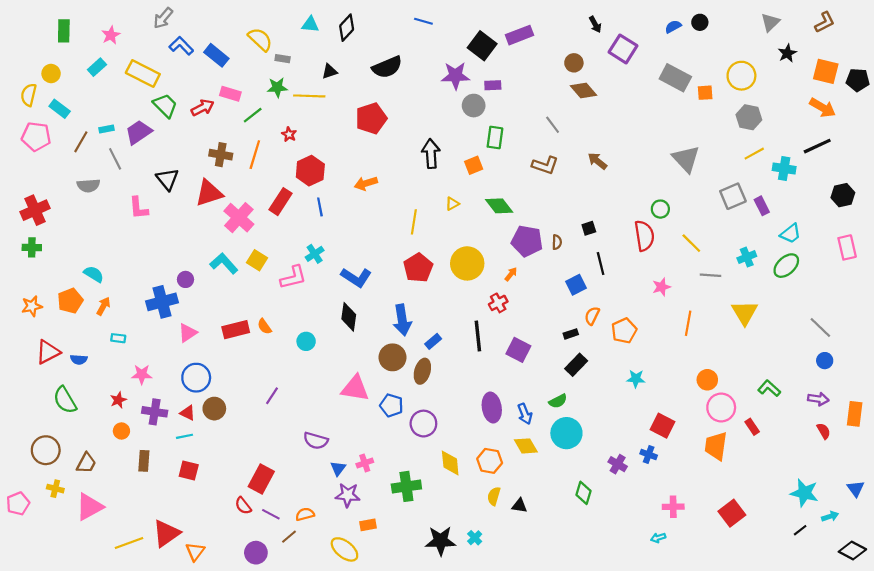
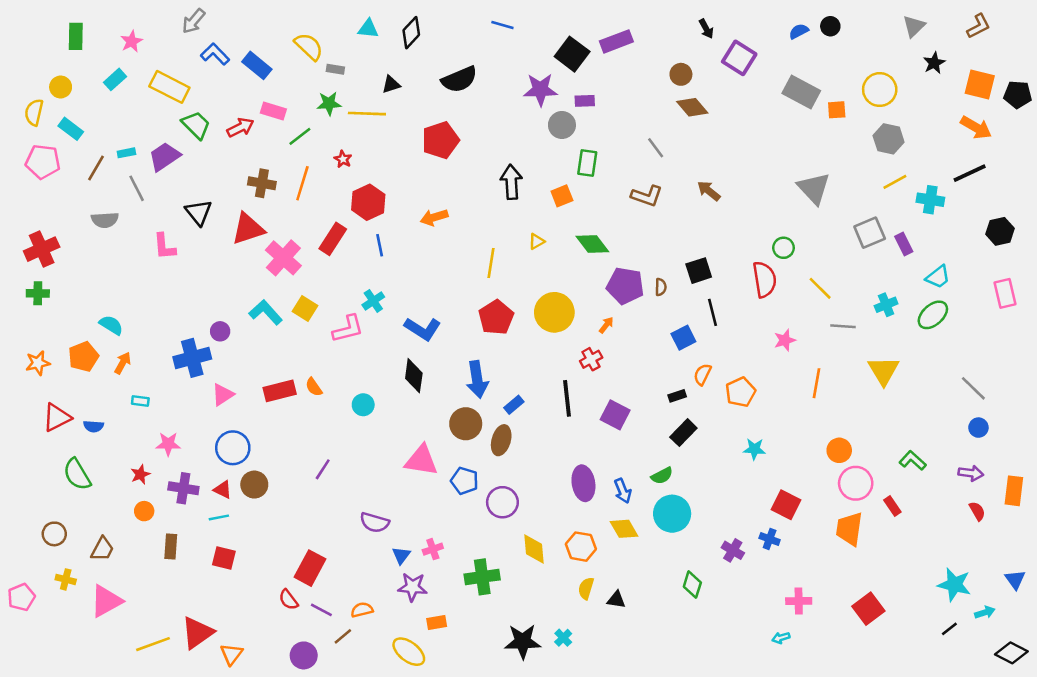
black square: (589, 228) -> (699, 271), size x1.5
brown circle: (46, 450) -> (54, 534), size x0.7

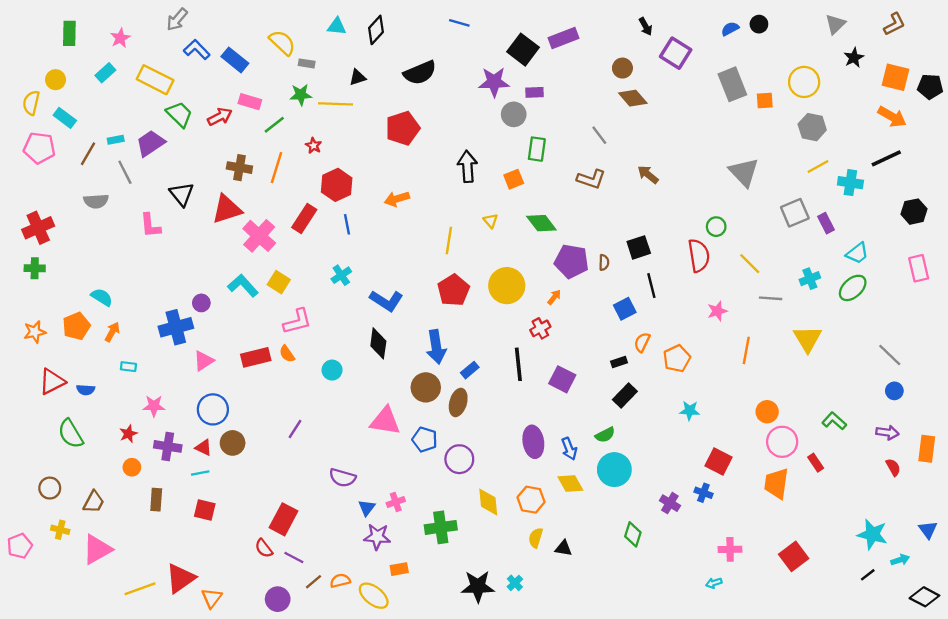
gray rectangle: (801, 92) -> (732, 84), turned 40
yellow triangle: (537, 241) -> (491, 221), turned -42
pink L-shape: (348, 329) -> (297, 321), moved
orange semicircle: (362, 610) -> (340, 581), moved

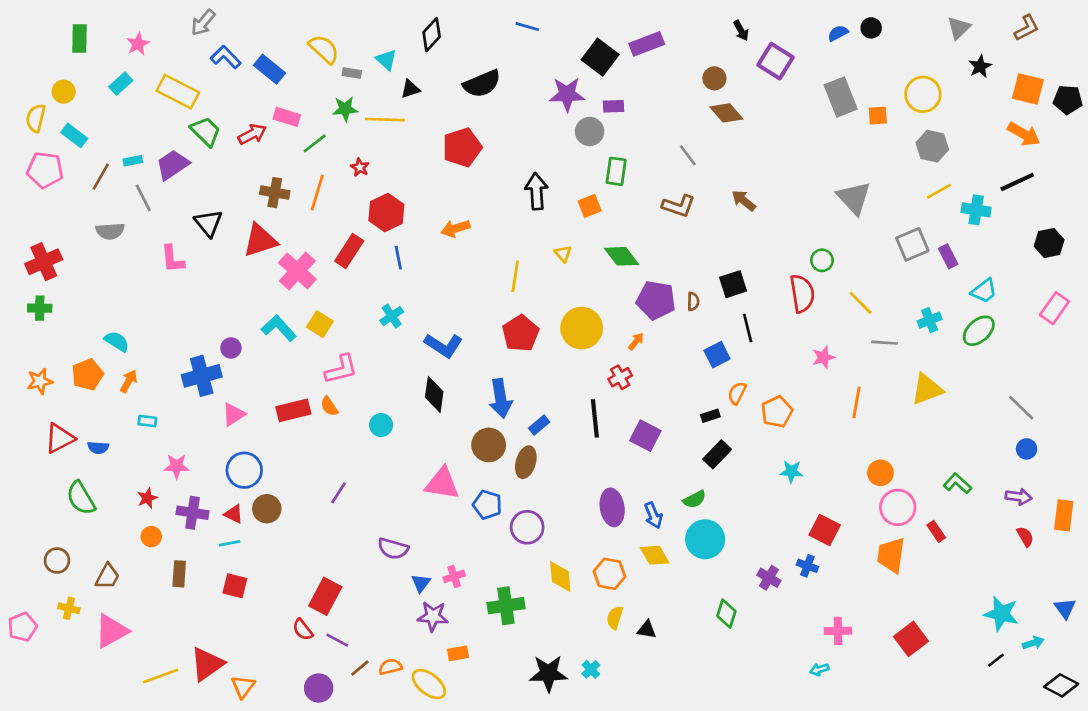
cyan triangle: (337, 26) -> (386, 60), moved, turned 36
pink rectangle: (919, 268) -> (1054, 308), turned 48
yellow triangle: (808, 339) -> (927, 389), turned 40

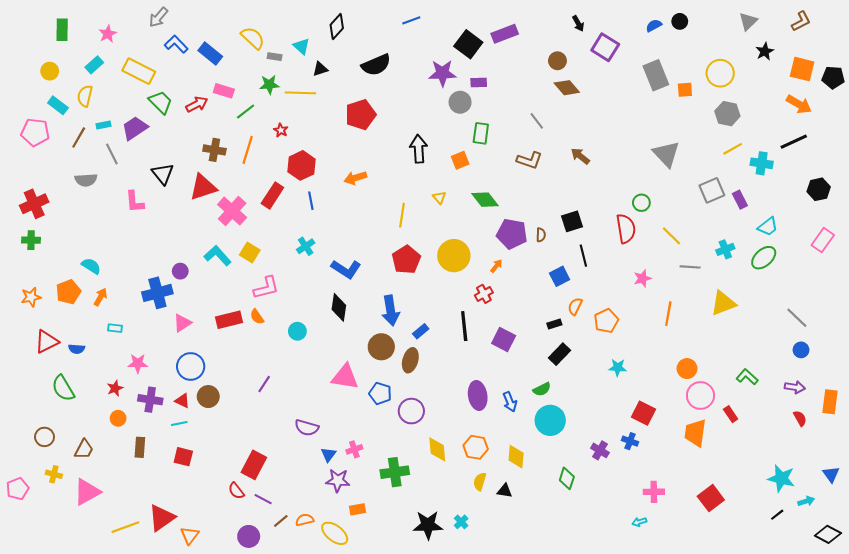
blue line: (527, 27) -> (411, 20), turned -36
yellow semicircle: (36, 118) -> (85, 96), moved
yellow diamond: (655, 555) -> (516, 457), moved, turned 35

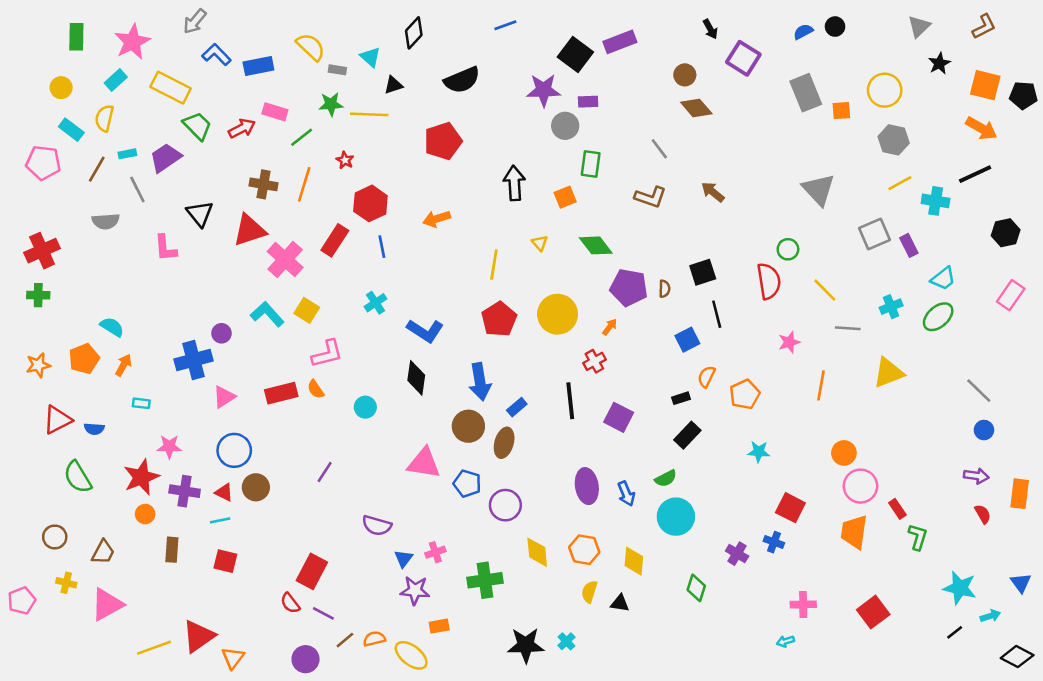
pink star: (108, 34) -> (132, 42), size x1.6
blue rectangle: (210, 54) -> (258, 66), turned -50
green L-shape: (747, 377) -> (918, 537), moved, turned 65
red star: (115, 388) -> (141, 477), size x1.8

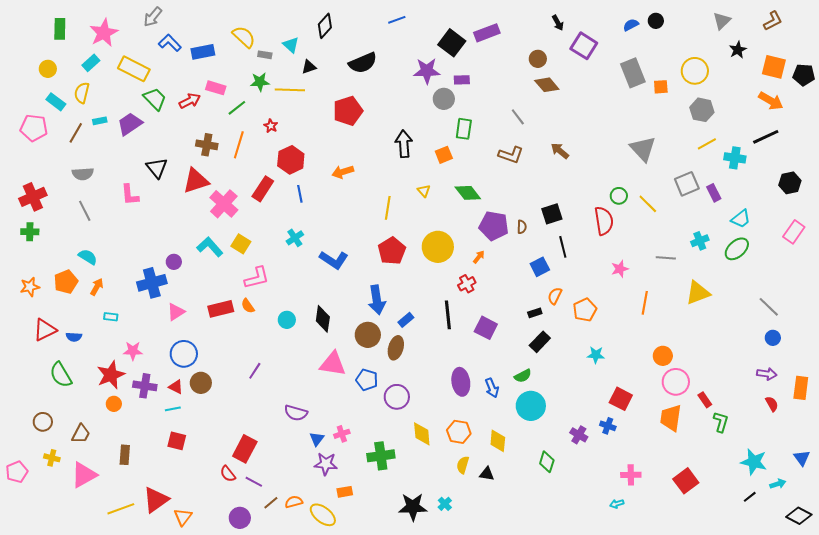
gray line: (137, 189) -> (85, 211), moved
yellow line: (825, 290) -> (648, 204), moved
black diamond: (416, 378) -> (323, 319), moved
brown rectangle: (172, 550) -> (125, 455), moved

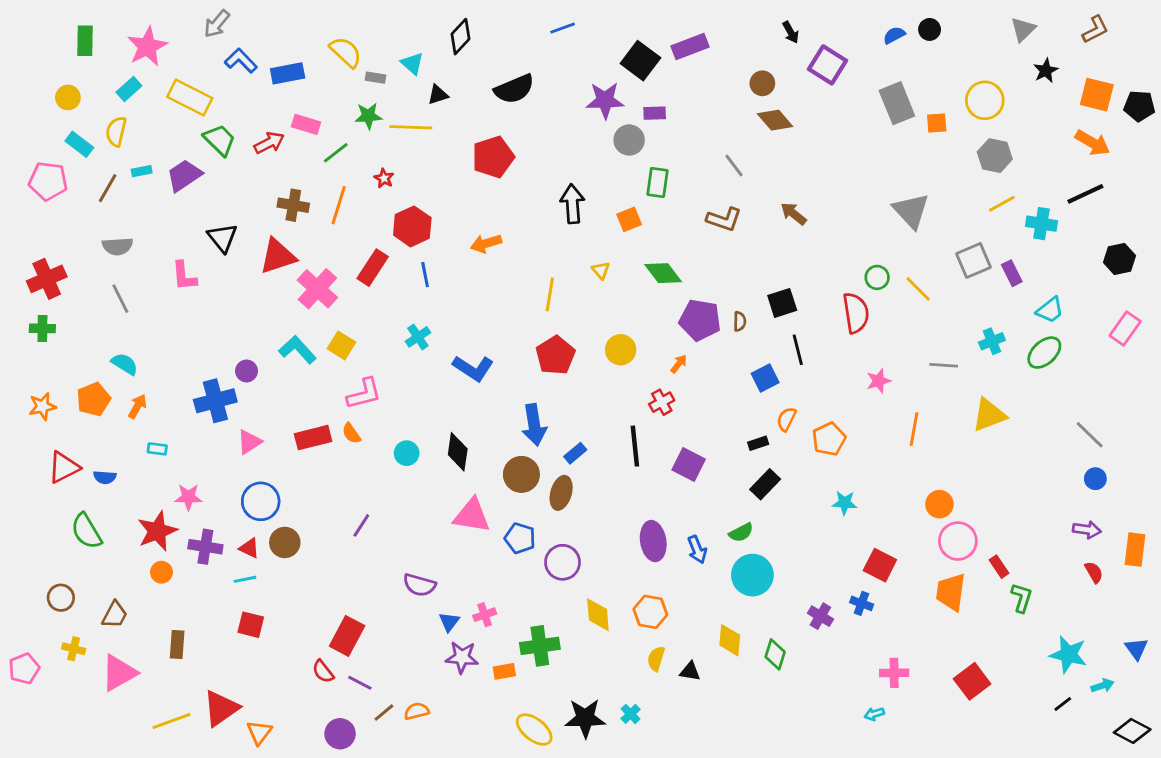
yellow circle: (438, 247) -> (621, 350), size x0.7
yellow diamond: (498, 441) -> (730, 640), moved
orange rectangle: (345, 492) -> (504, 671), moved
yellow ellipse: (323, 515) -> (534, 730), moved

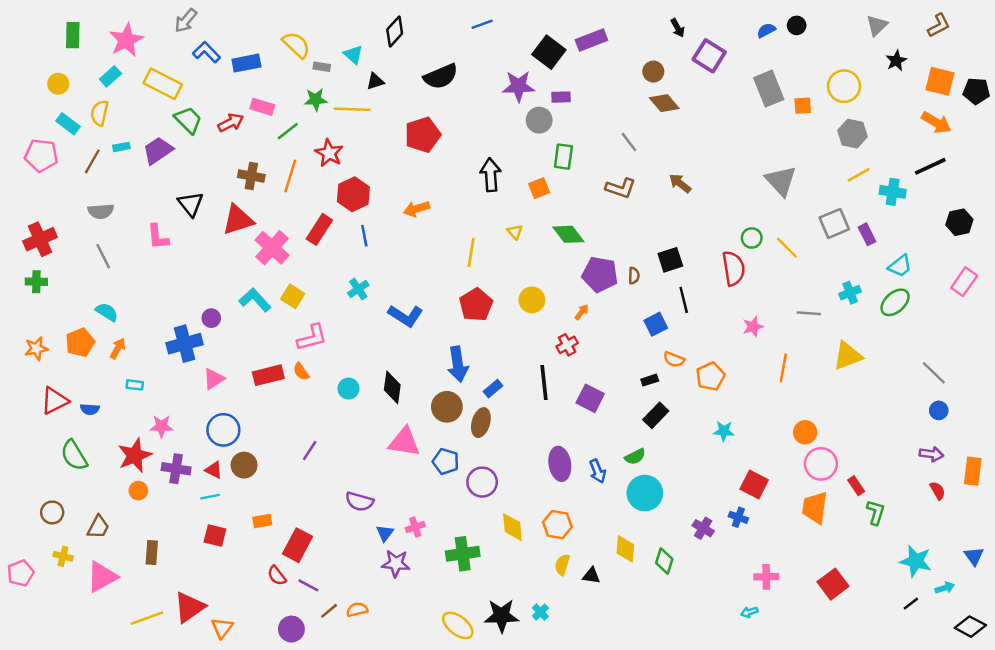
red star: (384, 178) -> (329, 153), size x1.6
orange semicircle: (786, 419) -> (674, 359), turned -95
orange rectangle: (504, 671) -> (262, 521), moved

